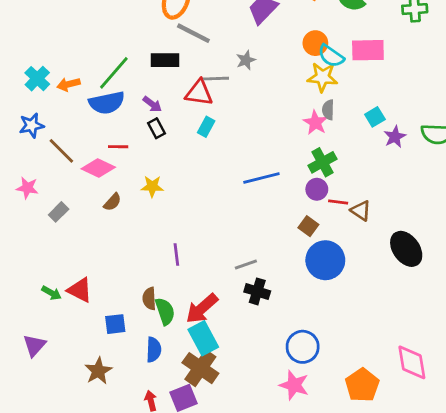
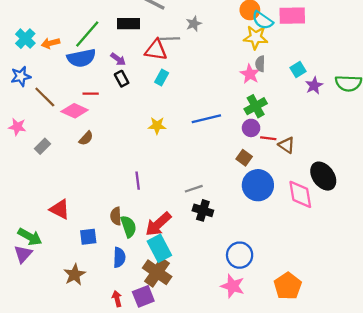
yellow star: (152, 186) -> (157, 126), moved
green arrow: (51, 293) -> (30, 237), moved, size x1.5
pink diamond: (412, 362) -> (300, 194), moved

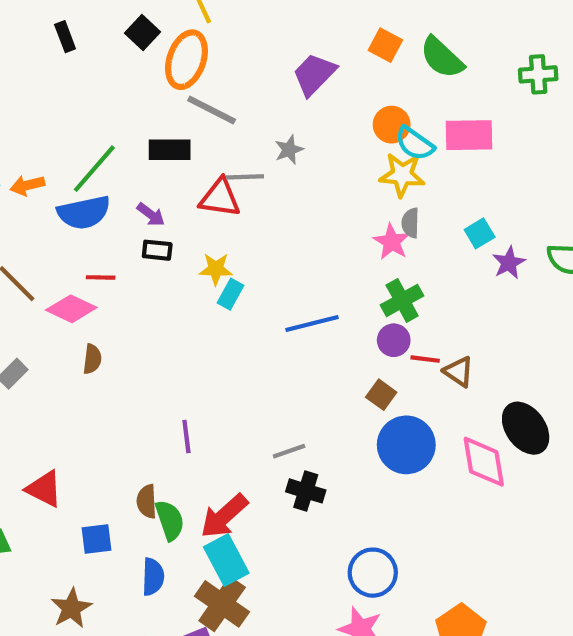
cyan rectangle: (162, 78) -> (230, 294), moved
black rectangle: (122, 79) -> (157, 250), turned -56
yellow star: (157, 126) -> (216, 269), moved
brown semicircle: (86, 138) -> (92, 359), turned -35

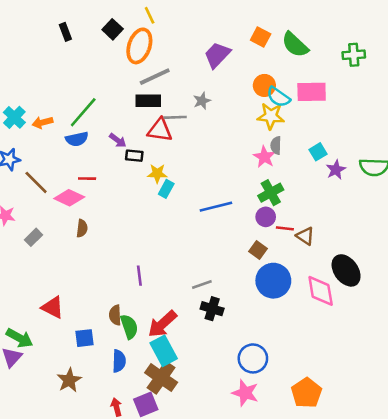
gray line: (212, 110) -> (155, 77), turned -52
black rectangle: (170, 150) -> (148, 101), moved
blue semicircle: (84, 213) -> (77, 139), size x0.7
black rectangle: (157, 250) -> (134, 156), moved

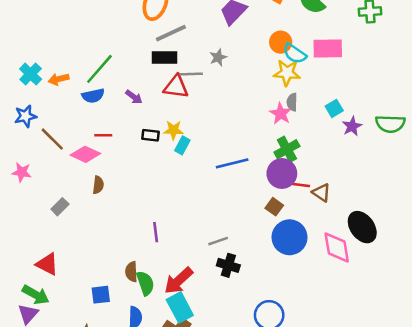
black rectangle: (134, 156) -> (150, 135), moved
purple circle: (266, 217) -> (282, 174), size x1.5
gray rectangle: (33, 237) -> (60, 207), moved
red triangle: (53, 307) -> (47, 264), moved

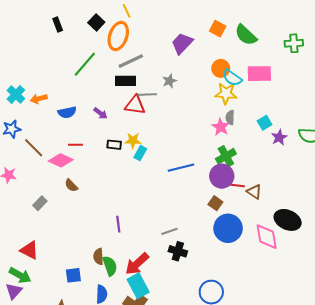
green line: (99, 69) -> (85, 64), moved
brown semicircle: (98, 185) -> (71, 185), turned 128
black ellipse: (362, 227) -> (288, 220), turned -30

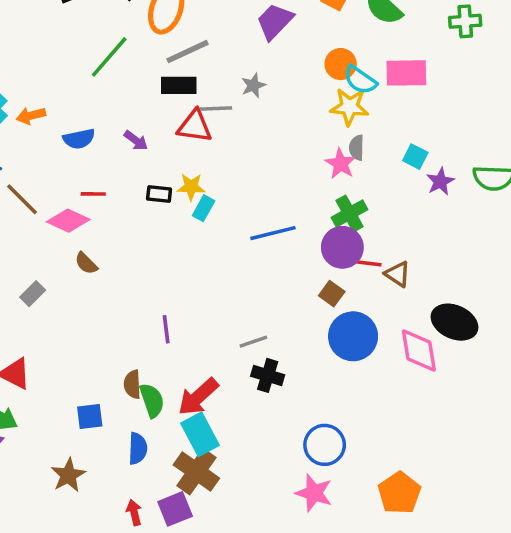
cyan square: (265, 123) -> (415, 157), turned -32

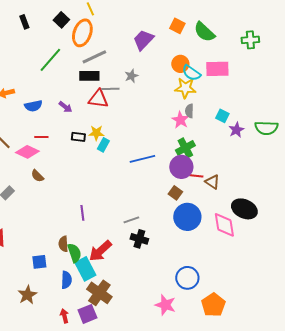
cyan rectangle: (200, 434) -> (85, 269), moved
blue circle: (325, 445) -> (187, 278), moved

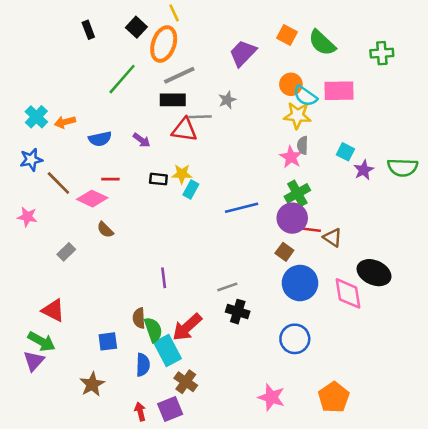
blue circle: (187, 278) -> (295, 339), moved
brown cross: (99, 293) -> (186, 382), size x0.7

